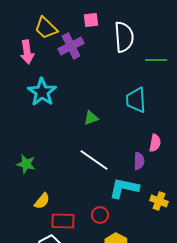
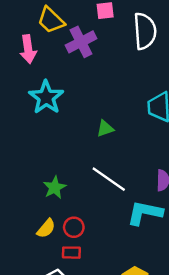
green star: (26, 164) -> (55, 188), moved, turned 30
red circle: (100, 215) -> (74, 227), moved
red rectangle: (63, 221) -> (71, 253), size x0.7

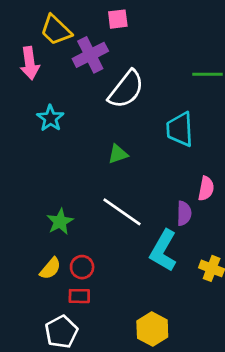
white semicircle: (145, 31) -> (126, 89), moved, turned 42
cyan star: (46, 97) -> (50, 118), size x0.7
cyan L-shape: (145, 213) -> (163, 251), turned -72

